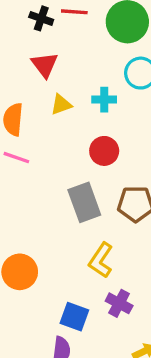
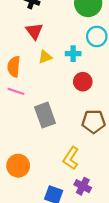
red circle: (104, 151) -> (83, 82), moved
gray rectangle: (84, 202) -> (45, 115), moved

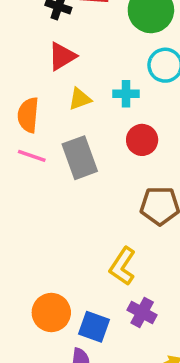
red triangle: (34, 31) -> (62, 56), turned 36
gray rectangle: (45, 115) -> (80, 158), moved
orange circle: (18, 166) -> (51, 313), moved

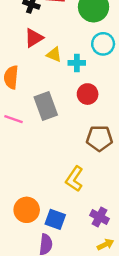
yellow triangle: (80, 99) -> (54, 55), moved, turned 42
pink line: (32, 156) -> (13, 119), moved
purple cross: (142, 313) -> (99, 217), moved

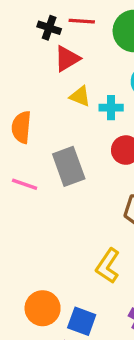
red triangle: (34, 38) -> (67, 59), moved

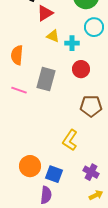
gray rectangle: (69, 166) -> (46, 79), turned 35

